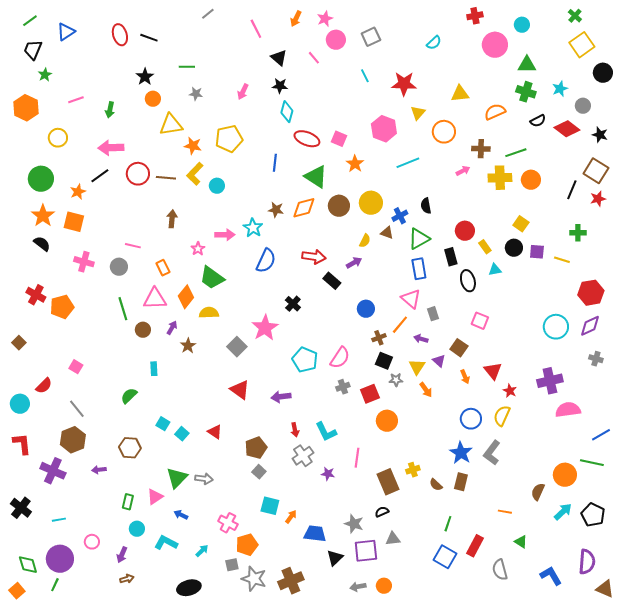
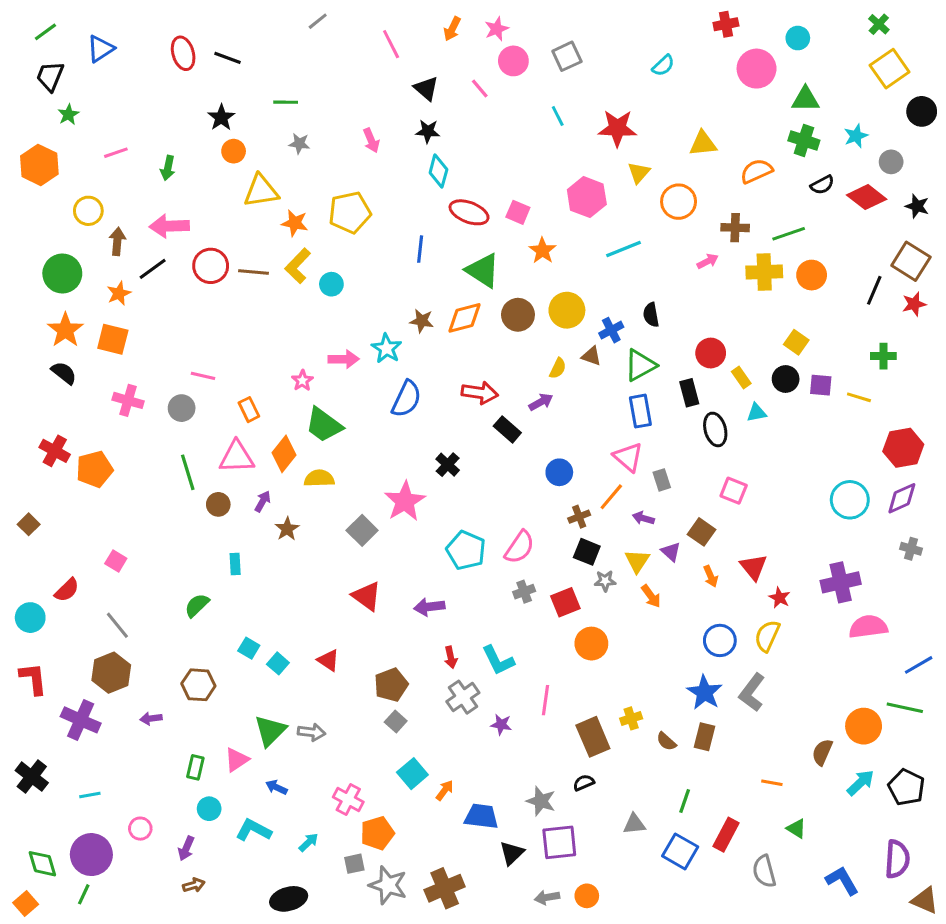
pink arrow: (243, 92) -> (371, 140), turned -49
brown arrow: (172, 219) -> (117, 241), moved
cyan square: (270, 506) -> (412, 774), turned 36
gray triangle: (393, 539) -> (634, 824), moved

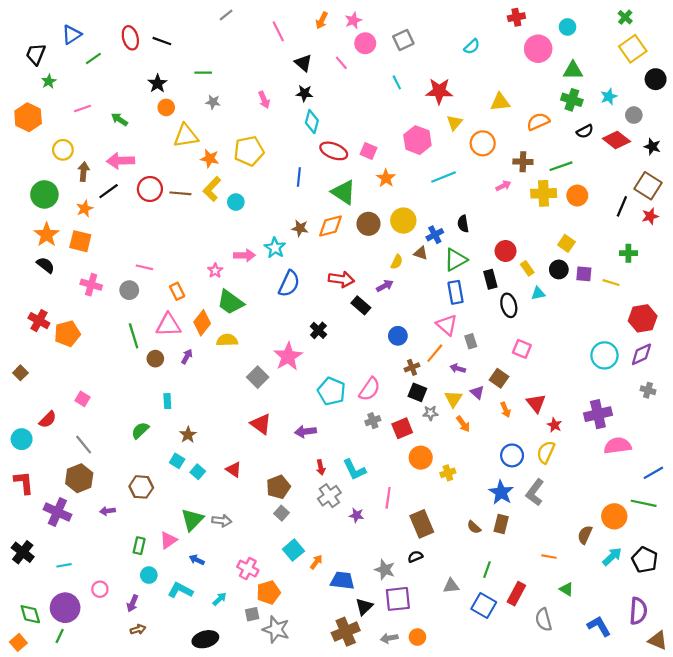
green line: (45, 32) -> (93, 58), moved
green arrow: (168, 168) -> (119, 119), turned 112
brown star: (287, 529) -> (188, 435), moved
yellow cross: (631, 718) -> (448, 473), moved
brown cross: (445, 888) -> (346, 632), moved

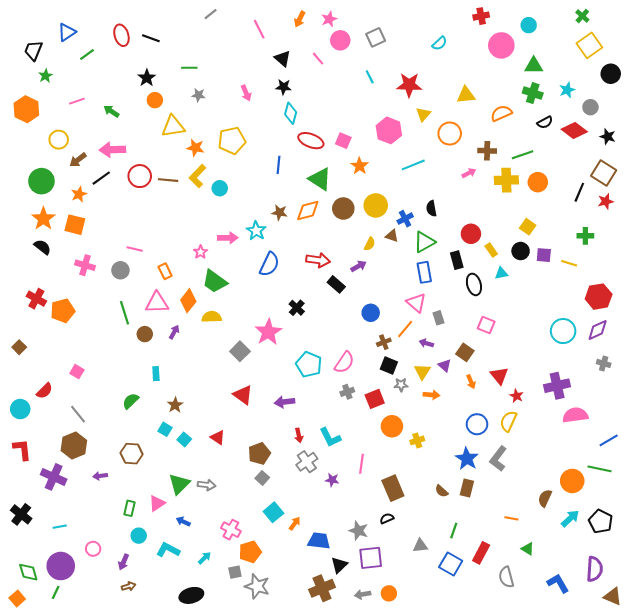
brown arrow: (84, 172) -> (78, 160), turned -132
orange arrow: (463, 424) -> (431, 395), turned -49

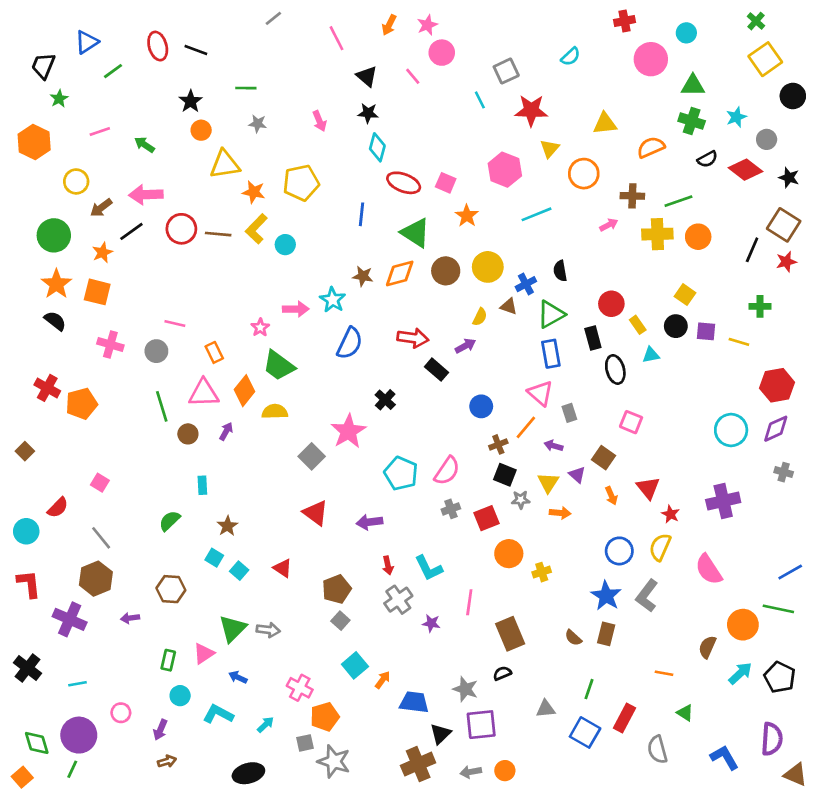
gray square: (376, 37) -> (506, 71), moved
pink semicircle: (575, 415) -> (709, 569), moved, turned -115

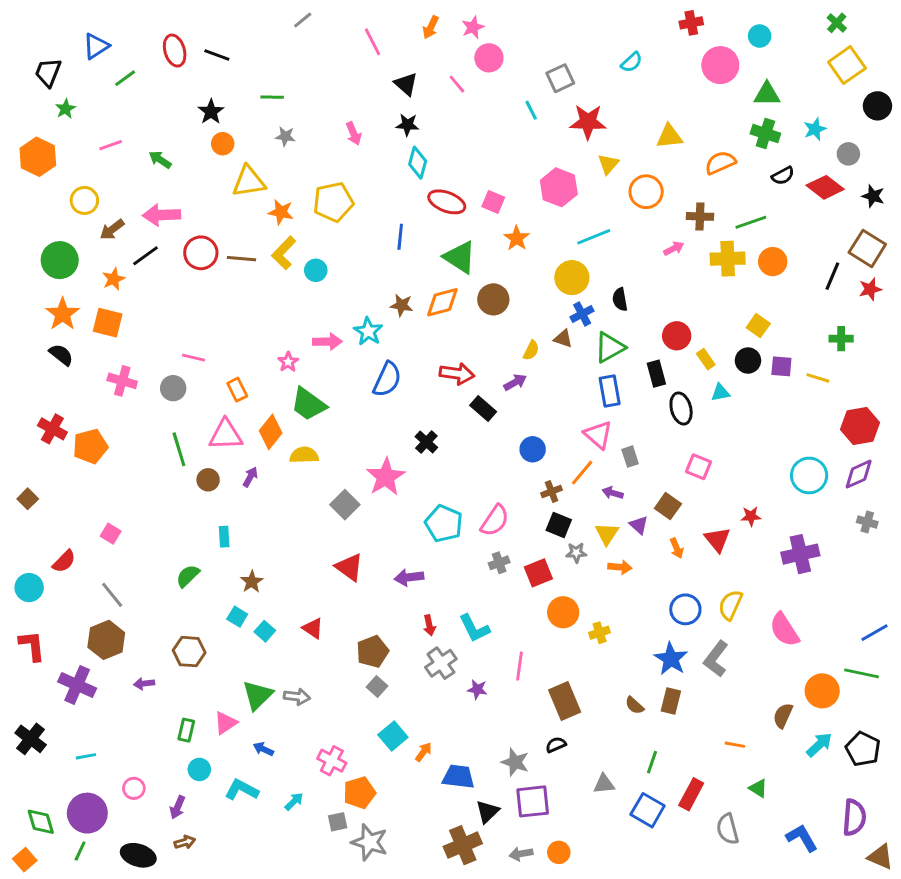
yellow circle: (488, 267) -> (572, 278), moved
red star: (671, 514) -> (751, 516), moved, turned -30
black ellipse: (248, 773) -> (138, 855), moved, turned 32

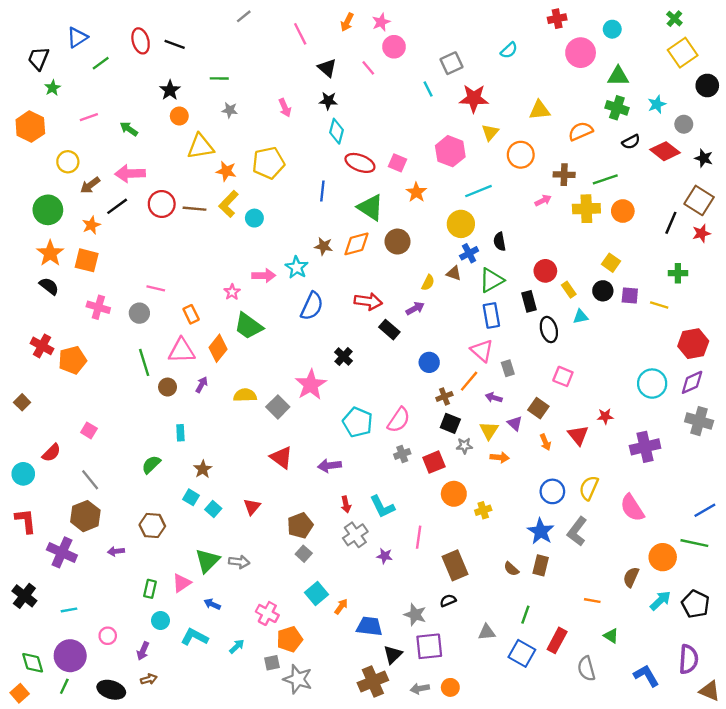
yellow semicircle: (304, 455) -> (245, 395), moved
gray cross: (867, 522) -> (699, 421), size x1.6
red triangle: (313, 628) -> (252, 507), turned 36

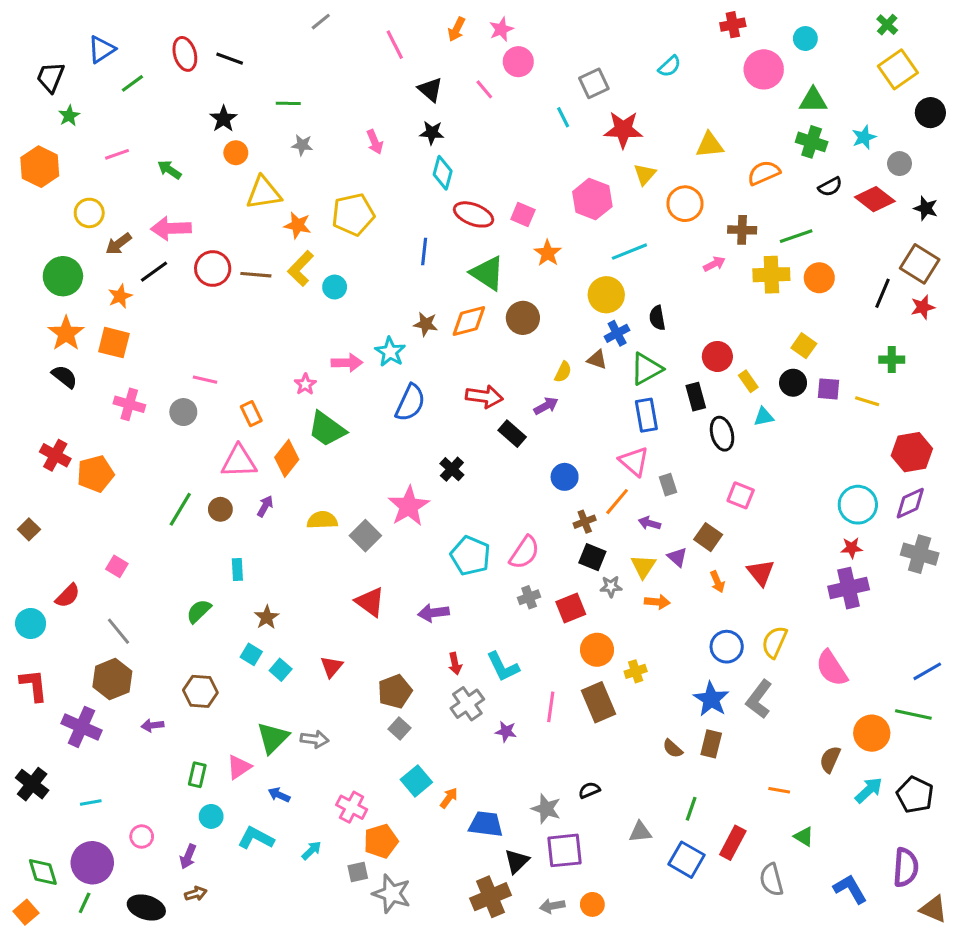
green line: (144, 362) -> (180, 509), moved, turned 48
red star: (605, 416) -> (852, 548), moved
brown rectangle: (455, 565) -> (599, 702), moved

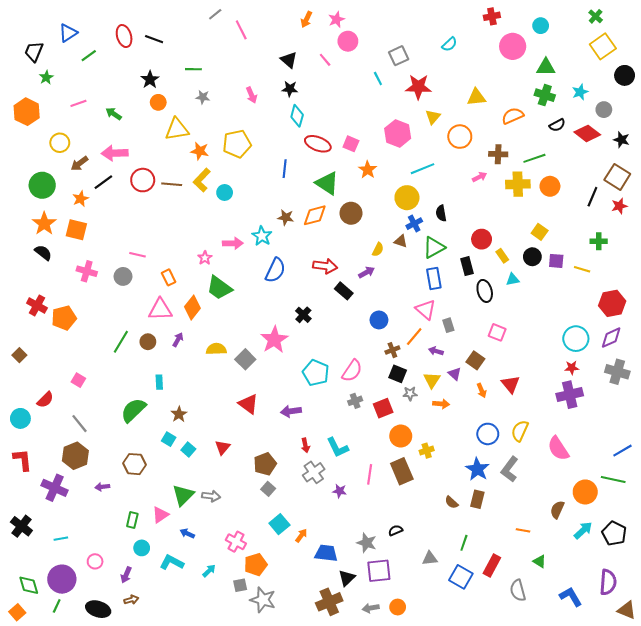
pink line: (395, 45) -> (241, 30), moved
green semicircle: (199, 611) -> (133, 410), size x1.5

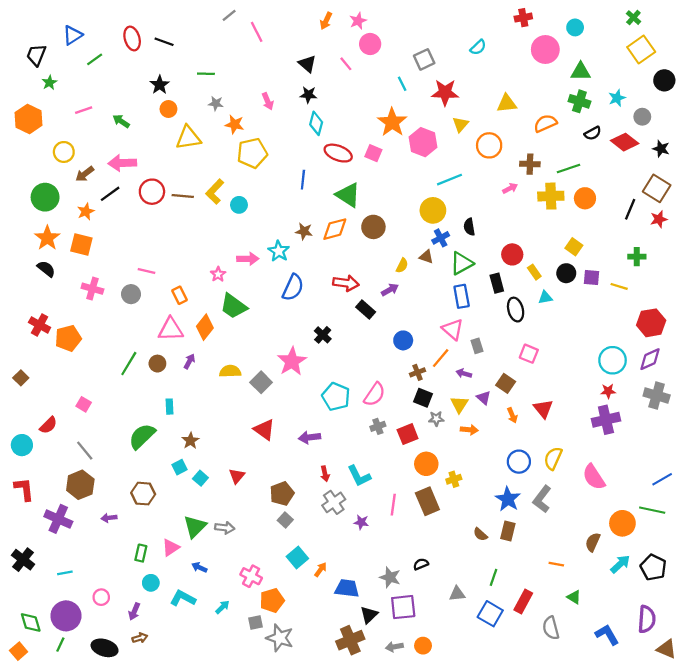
orange star: (200, 151) -> (235, 124), moved
orange star: (368, 170) -> (392, 122), moved, size x1.5
cyan square: (169, 439) -> (179, 467), turned 32

